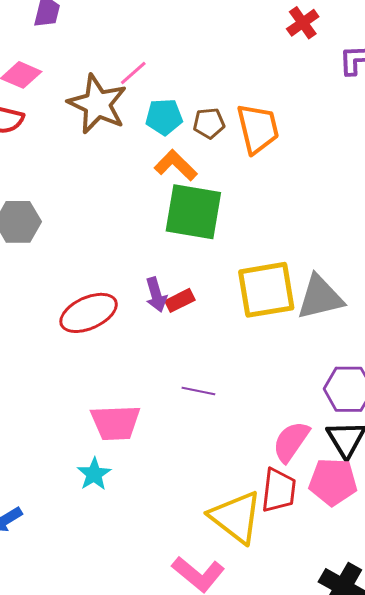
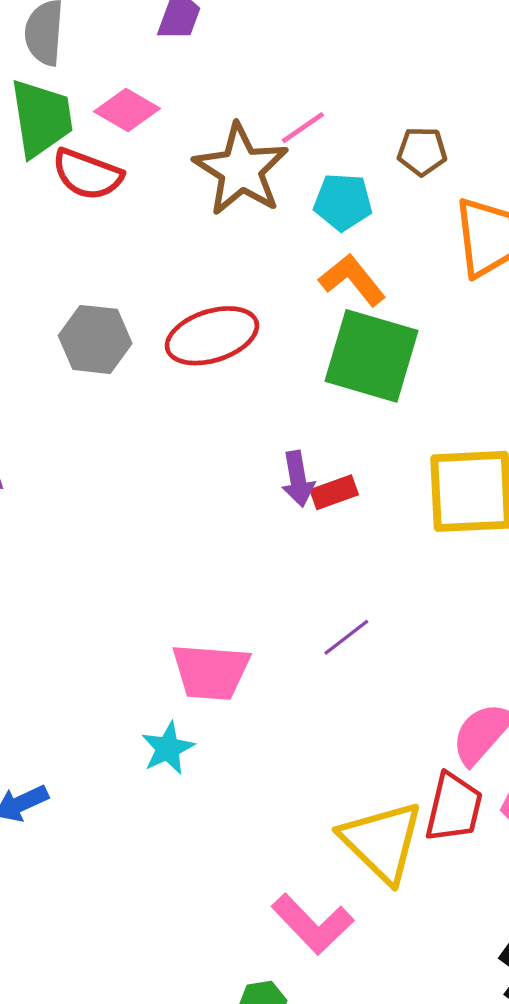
brown pentagon: (209, 123) -> (422, 151), moved
red ellipse: (89, 313) -> (212, 336), moved
purple line: (198, 391) -> (346, 637), turned -56

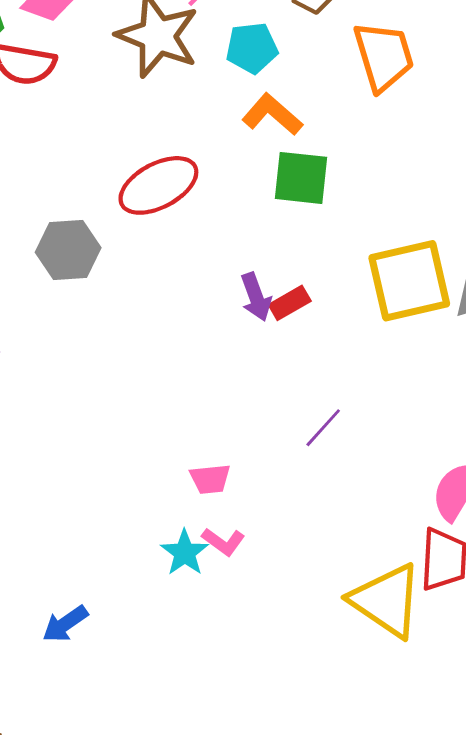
gray hexagon: (95, 339) -> (68, 250), moved
green square: (372, 356) -> (301, 178), size x0.7
pink trapezoid: (211, 672) -> (210, 479), size x0.6
pink L-shape: (313, 924) -> (223, 542), moved, size x0.6

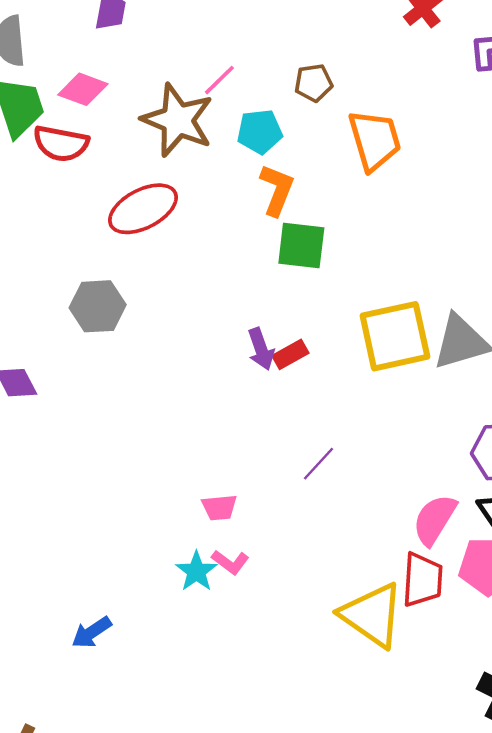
orange L-shape: (272, 114) -> (277, 190), turned 70
red ellipse: (158, 185) -> (143, 209), moved

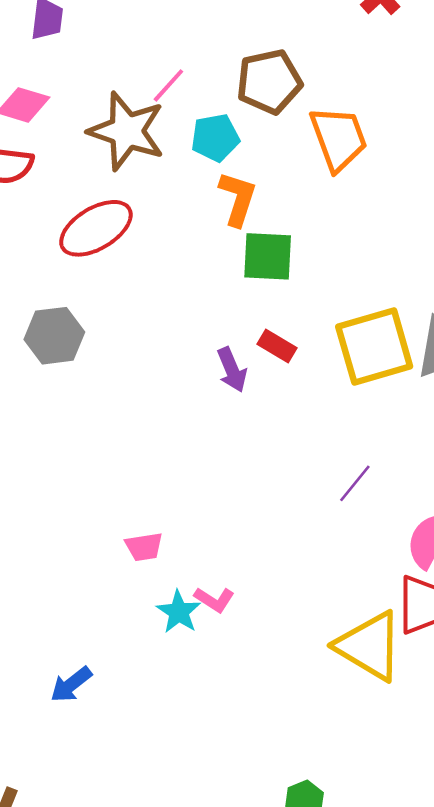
brown pentagon: (314, 83) -> (269, 82), size x1.6
red rectangle: (290, 354) -> (277, 346), moved, turned 64
purple line: (318, 464) -> (355, 483), moved
pink trapezoid: (219, 507) -> (144, 547), moved

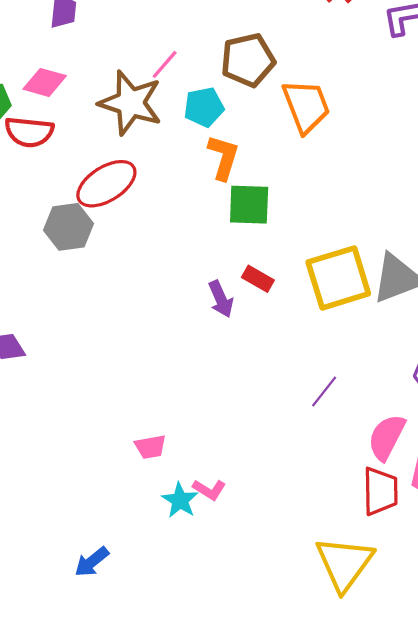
gray hexagon: (54, 336) -> (68, 227), moved
yellow triangle: (369, 646) -> (344, 564), moved, turned 36

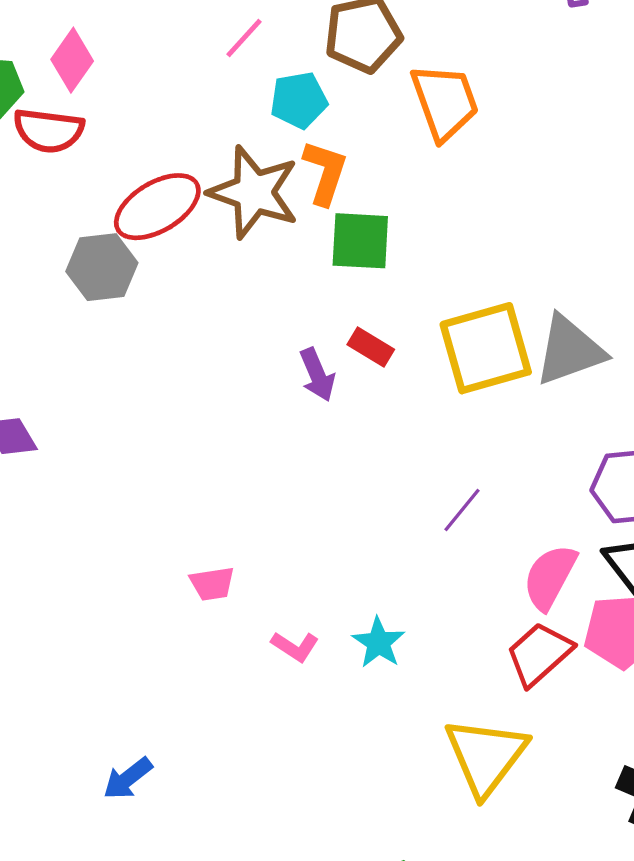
pink diamond: (45, 82) -> (72, 60), turned -72
brown star: (131, 103) -> (254, 192), moved
red trapezoid: (380, 491) -> (539, 654), turned -132
cyan star: (180, 500) -> (379, 643), moved
blue arrow: (92, 562) -> (128, 778), moved

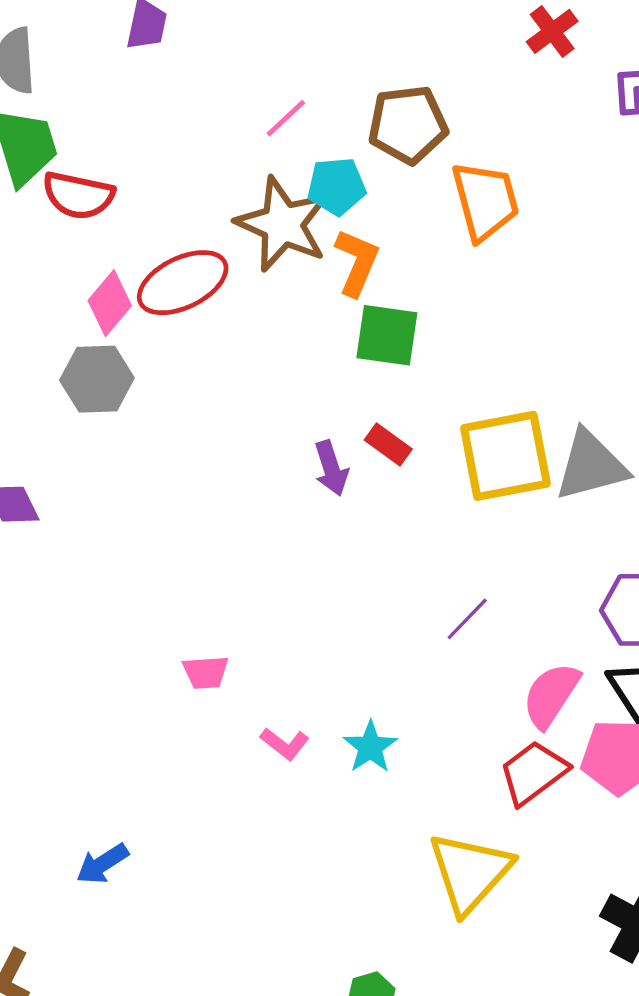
pink diamond: (72, 60) -> (110, 303), moved
brown star: (254, 192) -> (283, 224), moved
gray hexagon: (102, 267) -> (97, 379), moved

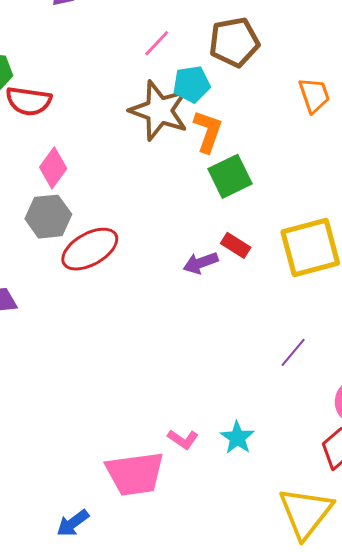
orange trapezoid: (485, 201) -> (314, 95), moved, size x0.7
red ellipse: (183, 283) -> (90, 249), moved
green square: (387, 335) -> (230, 176), turned -30
purple arrow: (331, 468) -> (200, 263), turned 92
pink trapezoid: (206, 672) -> (135, 474), moved, size x2.0

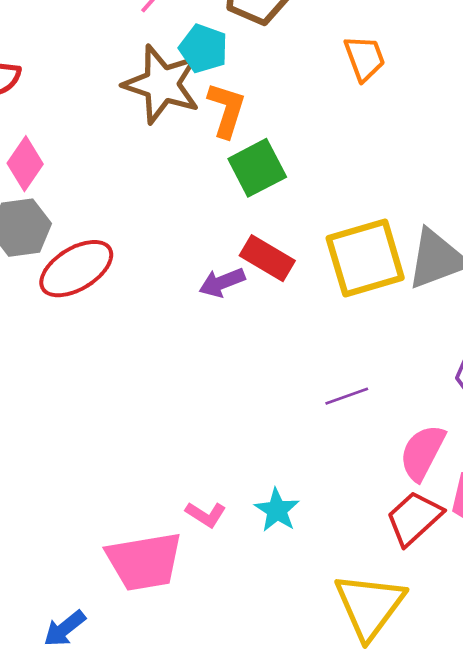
cyan pentagon: (192, 84) -> (203, 48), turned 30
red rectangle: (236, 245) -> (267, 258), size x1.4
purple line: (293, 352) -> (347, 396), turned 32

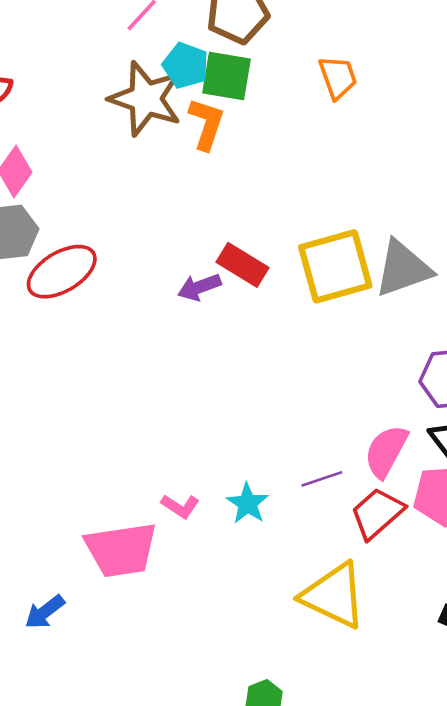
green square: (257, 168) -> (226, 76), moved, turned 36
purple line: (347, 396) -> (322, 479), moved
yellow triangle: (370, 606) -> (334, 596), turned -42

